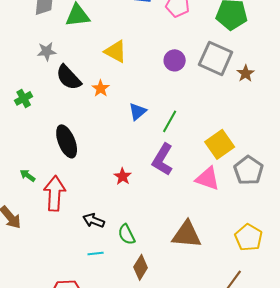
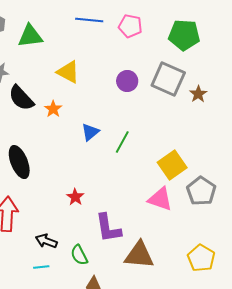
purple L-shape: (163, 159) -> (108, 228), moved, turned -40
cyan line: (96, 253) -> (41, 267), moved

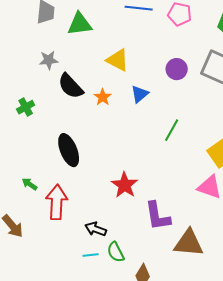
blue triangle: (90, 132) -> (140, 94), moved
red star: (75, 197) -> (125, 185), size x1.5
green semicircle: (79, 255) -> (116, 252), moved

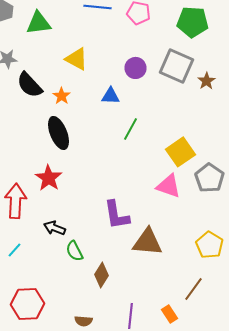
blue triangle: (140, 94) -> (110, 96), moved, turned 42
black ellipse: (69, 150) -> (58, 133), moved
red star: (125, 185) -> (48, 178), moved
cyan line: (91, 255) -> (14, 250), moved, turned -42

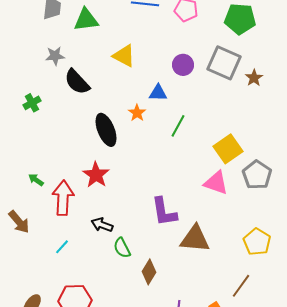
orange star: (62, 96) -> (137, 113), moved

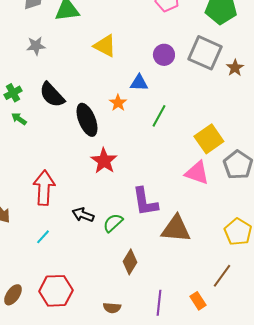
black semicircle: (77, 82) -> (52, 95), moved
red star: (96, 175) -> (104, 161), moved
green arrow: (36, 180) -> (19, 119), moved
green semicircle: (122, 248) -> (113, 223), moved, turned 75

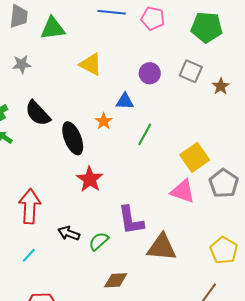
gray square: (205, 53) -> (191, 71), size x0.7
brown diamond: (130, 262) -> (116, 280), turned 55

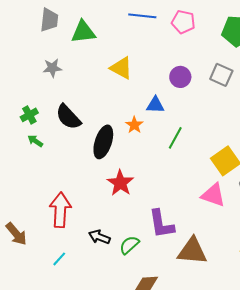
black ellipse: (73, 138) -> (103, 142), turned 40

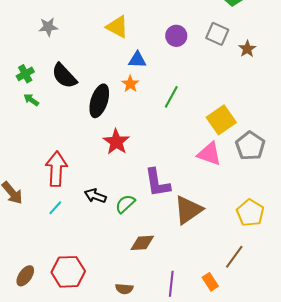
blue triangle: (155, 105) -> (137, 60), moved
brown triangle: (192, 251) -> (188, 210), turned -40
cyan line: (59, 259) -> (55, 208), moved

